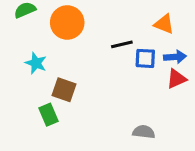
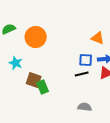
black line: (122, 44) -> (82, 74), moved
green rectangle: (48, 115) -> (43, 87), moved

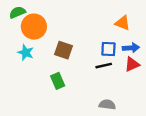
orange circle: (36, 37) -> (34, 27), moved
brown square: (34, 80) -> (63, 50), moved

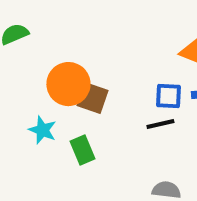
orange circle: (34, 27) -> (68, 84), moved
cyan star: (26, 53) -> (42, 130), moved

